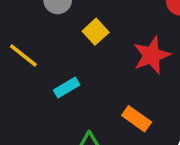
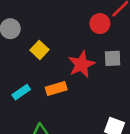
orange rectangle: (137, 119) -> (56, 89), moved, turned -48

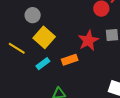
yellow square: (39, 50) -> (44, 37), moved, size x1.5

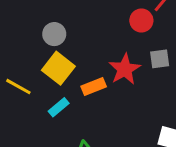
gray circle: (33, 15) -> (54, 34), moved
orange rectangle: (70, 60) -> (94, 86), moved

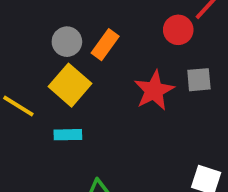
orange rectangle: (94, 86) -> (105, 45), moved, turned -35
cyan rectangle: (59, 107) -> (68, 135), turned 36

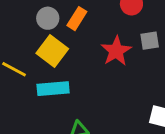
cyan rectangle: (68, 135) -> (53, 89), size x1.5

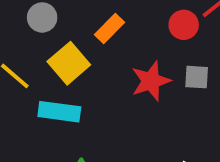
gray circle: (48, 18) -> (42, 17), moved

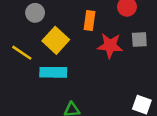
orange rectangle: (109, 28) -> (89, 21), moved, turned -30
red star: (151, 81) -> (110, 46), turned 30

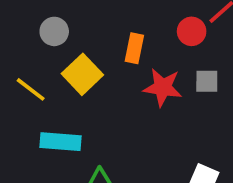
cyan rectangle: (53, 72) -> (60, 142), moved

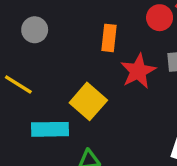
yellow square: (82, 74) -> (88, 101), moved
red star: (163, 87) -> (138, 71), turned -30

